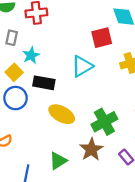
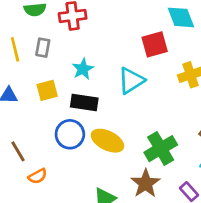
cyan star: (31, 55) -> (83, 69), moved
yellow square: (14, 72) -> (47, 90), turned 30
blue circle: (16, 98) -> (70, 134), moved

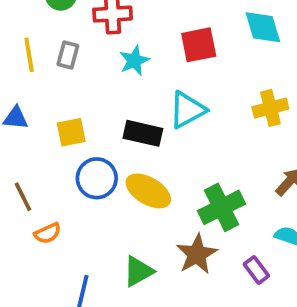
red square: (155, 44) -> (199, 45), moved
cyan star: (83, 69) -> (134, 60), moved
yellow square: (47, 90) -> (71, 132), moved
black rectangle: (84, 102) -> (143, 133), moved

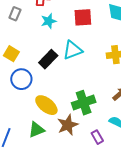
yellow square: (71, 132) -> (11, 54), turned 35
black rectangle: (143, 133) -> (48, 59), turned -66
yellow ellipse: (148, 191) -> (46, 105), moved

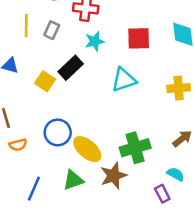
black rectangle: (48, 59) -> (71, 68), moved
blue circle: (21, 79) -> (58, 132), moved
purple rectangle: (97, 137) -> (162, 194), moved

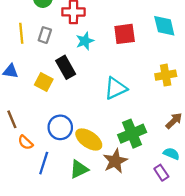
black rectangle: (71, 68) -> (66, 67), turned -70
cyan triangle: (124, 80) -> (116, 88), moved
orange semicircle: (18, 145) -> (25, 142), turned 63
blue line: (34, 189) -> (44, 163), moved

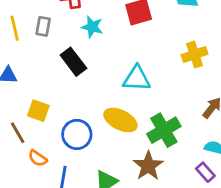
cyan star: (85, 41) -> (92, 27), turned -30
yellow square: (44, 82) -> (38, 111), moved
cyan triangle: (116, 88) -> (137, 79), turned 35
yellow ellipse: (89, 140) -> (120, 120), moved

